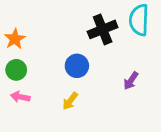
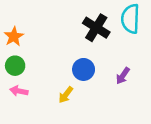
black cross: (103, 29) -> (96, 28), turned -36
blue circle: (77, 66) -> (84, 69), moved

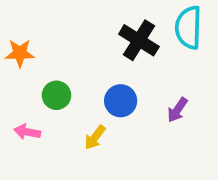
orange star: (14, 37) -> (20, 53), turned 30
green circle: (15, 66) -> (56, 95), moved

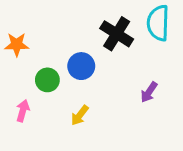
blue circle: (121, 101) -> (81, 66), moved
pink arrow: (27, 132) -> (23, 111), turned 95

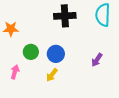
black cross: (117, 34) -> (65, 16), moved, turned -35
blue circle: (81, 66) -> (56, 54), moved

